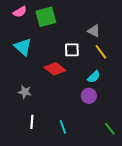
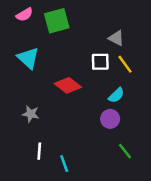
white square: (72, 50) -> (100, 62), moved
cyan line: (63, 127) -> (64, 164), moved
green line: (110, 129) -> (125, 151), moved

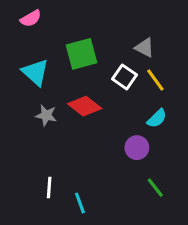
green square: (57, 21) -> (81, 54), moved
white square: (100, 62) -> (125, 77), turned 36
cyan semicircle: (116, 95) -> (157, 118), moved
gray star: (31, 114) -> (46, 115), moved

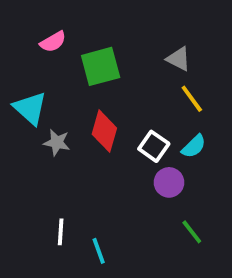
pink semicircle: (31, 18) -> (53, 42), moved
cyan triangle: (35, 72) -> (30, 108), moved
white square: (125, 77) -> (154, 146), moved
red diamond: (85, 106) -> (104, 131), turned 68

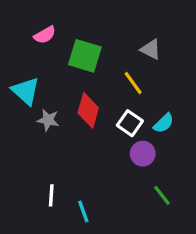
green square: (101, 66) -> (85, 56), turned 32
yellow line: (192, 99) -> (133, 83), moved

